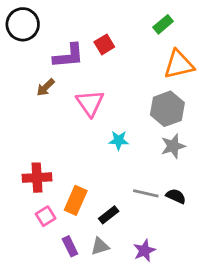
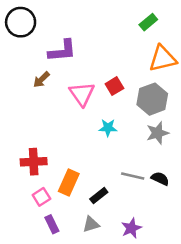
red square: (104, 44) -> (114, 86), moved
purple rectangle: (70, 246) -> (52, 224), moved

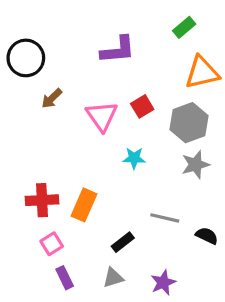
black circle: (21, 22) -> (26, 58), moved
purple L-shape: (62, 51) -> (118, 50), moved
black semicircle: (160, 179) -> (207, 236), moved
orange rectangle: (69, 183) -> (84, 205), moved

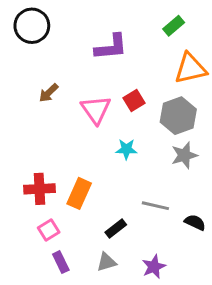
black circle: (26, 58) -> (32, 26), moved

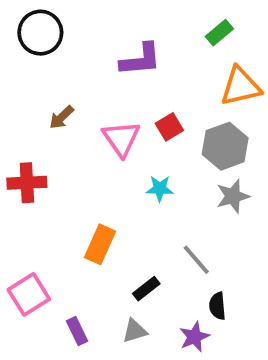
red cross: (39, 189) -> (27, 183), moved
gray line: (155, 206) -> (196, 260), turned 36
black semicircle: (195, 222) -> (217, 306), moved, turned -120
pink square: (49, 230) -> (29, 294), moved, size x1.5

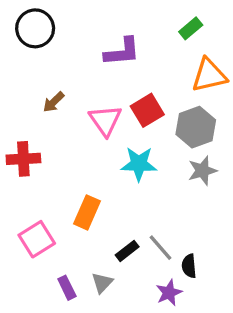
red square: (169, 127) -> (147, 110), size x1.4
cyan star: (160, 189) -> (139, 164), size x1.5
gray line: (196, 260) -> (161, 248), moved
pink square: (29, 294) -> (37, 239), moved
gray triangle: (135, 331) -> (102, 283), moved, turned -30

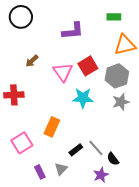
green rectangle: (191, 28) -> (114, 17), turned 40
black semicircle: (189, 266) -> (113, 159), turned -32

